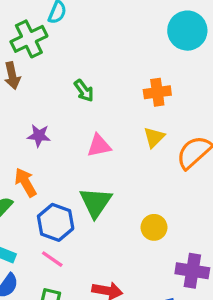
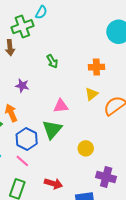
pink triangle: (99, 146) -> (61, 106), moved

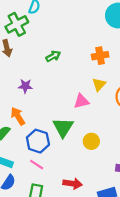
green arrow: (52, 61) -> (53, 56), turned -80
pink triangle: (61, 106) -> (81, 101), moved
yellow circle: (86, 148) -> (91, 141), moved

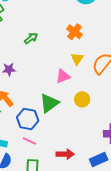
orange cross: (100, 56) -> (74, 32), turned -35
green triangle: (63, 127) -> (49, 103), turned 30
yellow circle: (91, 141) -> (82, 99), moved

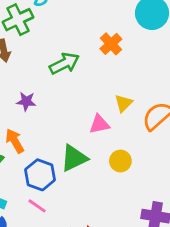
orange cross: (74, 32) -> (111, 44), moved
green arrow: (31, 38) -> (64, 63), size x1.5

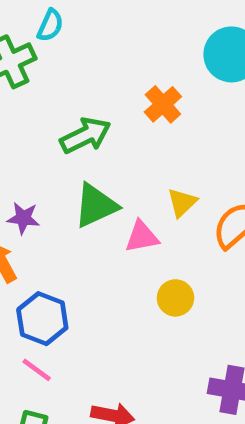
purple star: (26, 101) -> (23, 218), moved
green triangle: (74, 158) -> (96, 206), moved

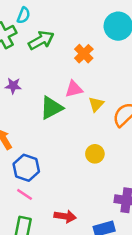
green arrow: (85, 135) -> (41, 40), moved
purple star: (23, 218) -> (13, 86), moved
pink triangle: (142, 237) -> (74, 89), moved

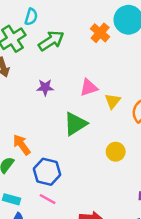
orange cross: (84, 54) -> (100, 33), moved
purple star: (13, 86) -> (45, 87), moved
green triangle: (51, 108) -> (75, 124), moved

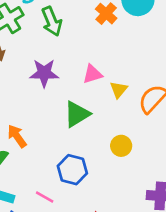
green arrow: (51, 41) -> (52, 21), turned 100
purple star: (45, 87) -> (44, 73), size x1.5
blue hexagon: (47, 172) -> (72, 170), moved

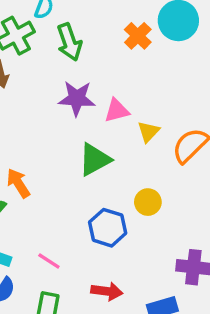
purple star: (44, 73) -> (77, 98), moved
blue hexagon: (72, 170) -> (108, 228), moved

